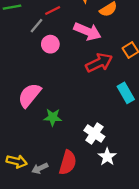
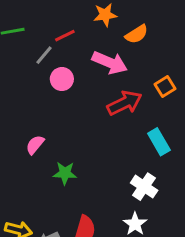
pink semicircle: (29, 95) -> (35, 145), size x0.6
white cross: (94, 134) -> (144, 187), moved

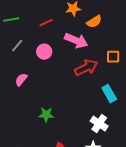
gray line: (44, 55) -> (17, 46), moved
orange square: (165, 86) -> (113, 57), turned 32
pink semicircle: (35, 145) -> (21, 80), moved

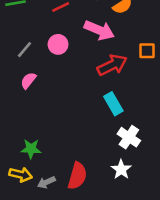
gray line: (17, 46) -> (24, 50), moved
cyan rectangle: (109, 94) -> (113, 104), moved
green star: (46, 115) -> (31, 149), moved

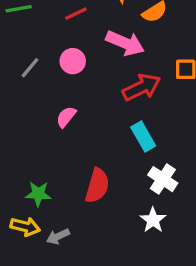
pink semicircle: (28, 80) -> (66, 117), moved
red semicircle: (77, 176) -> (97, 186), moved

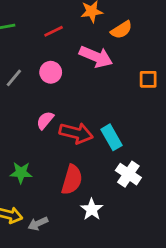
red arrow: (141, 87) -> (76, 133), moved, turned 40
green star: (38, 194) -> (21, 173), moved
white star: (153, 220) -> (92, 209), moved

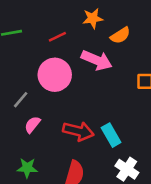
pink circle: (51, 72) -> (55, 75), size x1.6
gray line: (14, 78) -> (21, 100), moved
pink semicircle: (45, 120) -> (32, 125), moved

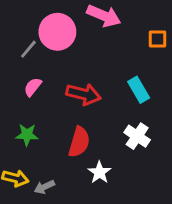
gray line: (21, 100) -> (28, 49), moved
cyan rectangle: (111, 135) -> (139, 90), moved

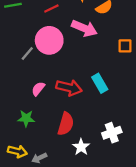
pink semicircle: (33, 87) -> (38, 89), moved
cyan rectangle: (139, 90) -> (100, 83), moved
white cross: (137, 136) -> (112, 133), moved, turned 36

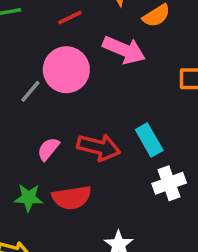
red semicircle: (66, 124) -> (72, 198), moved, turned 65
white cross: (112, 133) -> (169, 183), moved

